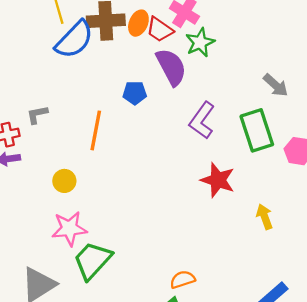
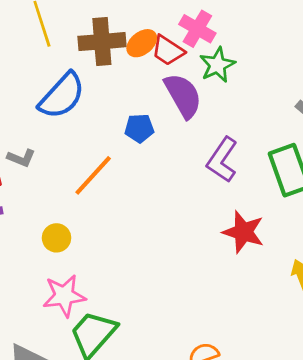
orange ellipse: (138, 23) -> (142, 43), turned 30
blue semicircle: (74, 40) -> (62, 96), moved
gray L-shape: (37, 115) -> (21, 158), turned -145
orange line: (96, 130) -> (93, 175), turned 33

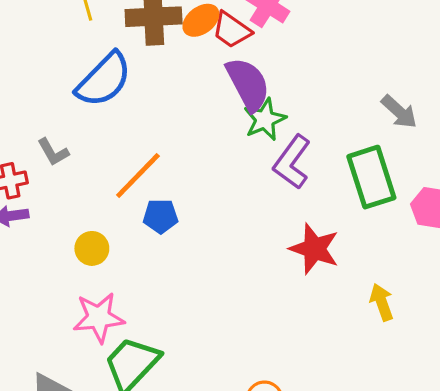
green star: (217, 65) -> (265, 119), moved
blue pentagon: (139, 128) -> (161, 216), moved
gray L-shape: (21, 158) -> (53, 152), turned 36

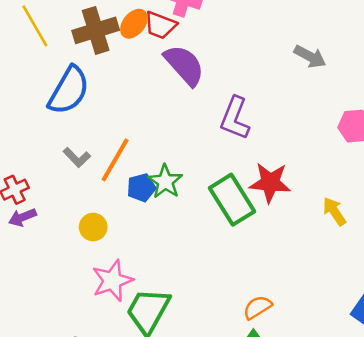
green star: (265, 119) -> (165, 182), moved
gray L-shape: (53, 152) -> (77, 157), moved
green rectangle: (371, 177) -> (232, 200), moved

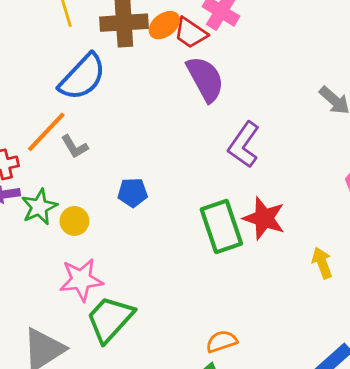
orange line: (115, 160) -> (46, 132), moved
green star: (165, 182) -> (39, 207), moved

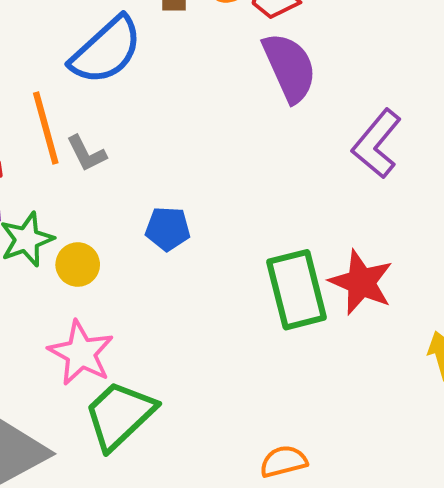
orange line: (46, 132) -> (46, 128), turned -63
purple L-shape: (244, 145) -> (377, 144), moved
pink star: (81, 280) -> (81, 353), turned 30

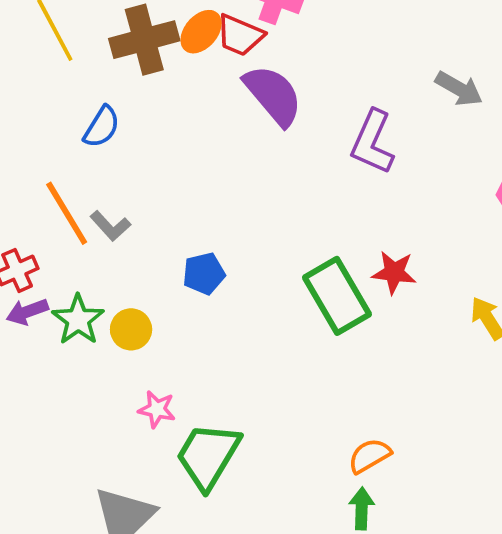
blue semicircle: (106, 50) -> (102, 127), size x0.6
red star: (361, 282) -> (394, 272), size x0.7
pink star: (81, 353) -> (157, 409), size x0.6

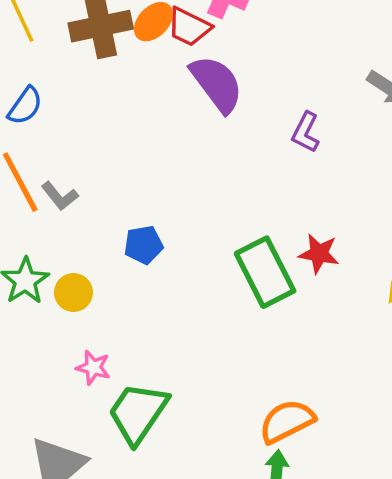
blue semicircle: (102, 127) -> (25, 106), moved
purple L-shape: (372, 142) -> (306, 132), size x0.7
orange semicircle: (369, 456) -> (287, 421), size x1.4

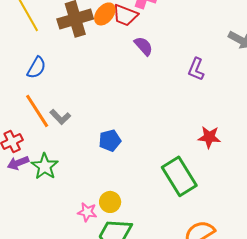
purple semicircle: (217, 84) -> (143, 46), size x0.6
green rectangle: (265, 272) -> (179, 176), moved
yellow circle: (73, 292) -> (110, 202), moved

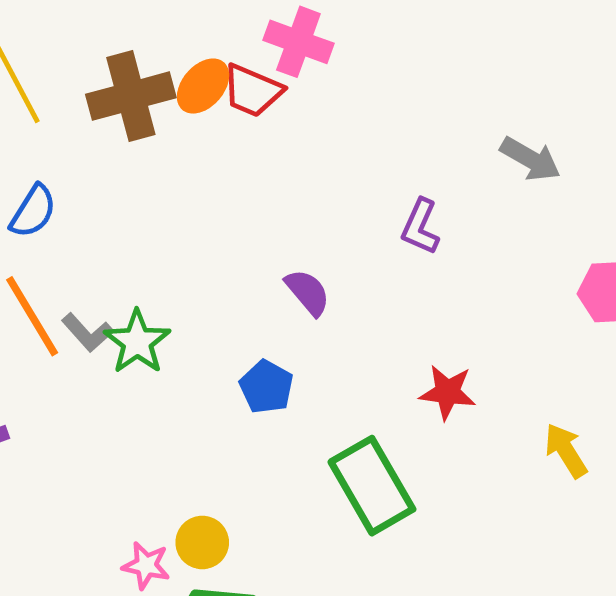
purple semicircle: (143, 46) -> (308, 292), moved
blue pentagon: (110, 140) -> (266, 387), moved, turned -30
green star: (45, 166) -> (137, 342), moved

